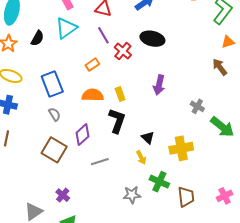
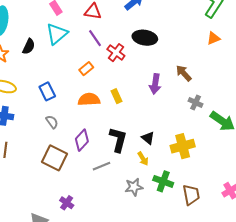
orange triangle: (228, 42) -> (214, 38), moved
brown arrow: (220, 67) -> (184, 73), moved
blue rectangle: (52, 84) -> (47, 91), size x0.7
black L-shape: (117, 121) -> (118, 140), moved
gray star: (132, 195) -> (134, 187), moved

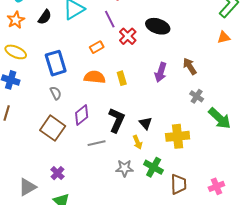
blue rectangle: (47, 91) -> (56, 63), size x1.4

